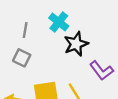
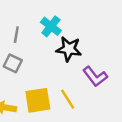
black star: (76, 44) -> (69, 49), turned 30

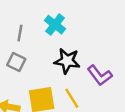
black star: (69, 49) -> (67, 61), moved

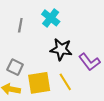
gray square: (16, 62) -> (15, 67), moved

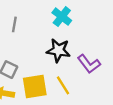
cyan cross: (51, 18) -> (62, 17), moved

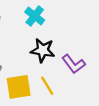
cyan cross: (62, 17) -> (35, 16), moved

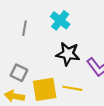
yellow line: (47, 86) -> (72, 88), turned -48

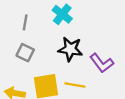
gray square: (19, 73) -> (25, 53), moved

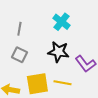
cyan cross: (62, 14) -> (61, 22), moved

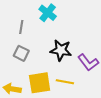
cyan cross: (61, 22) -> (48, 13), moved

